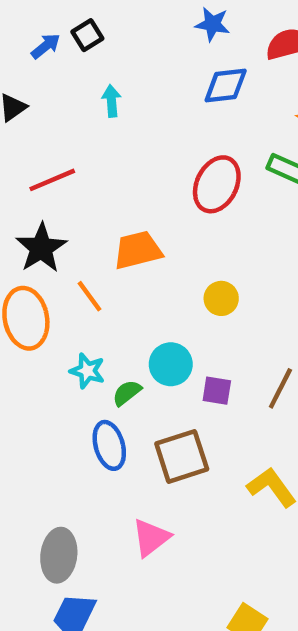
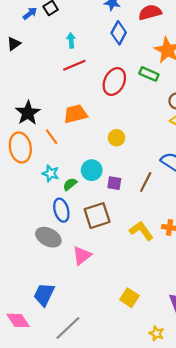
blue diamond: (226, 86) -> (119, 33), turned -55
cyan arrow: (111, 101) -> (71, 40), moved
red line: (52, 180) -> (74, 65), moved
gray ellipse: (59, 555) -> (48, 237), moved, turned -70

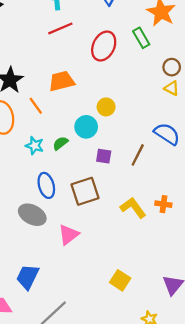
green rectangle: (149, 74) -> (141, 38), turned 36
cyan circle: (92, 170) -> (86, 127), moved
green semicircle: (70, 184) -> (60, 143), moved

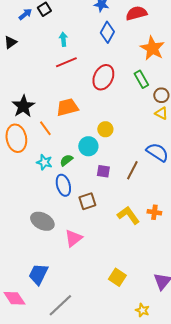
green rectangle: (141, 38) -> (141, 79), moved
blue ellipse: (46, 185) -> (63, 185), moved
brown square: (85, 191) -> (87, 201), size x0.7

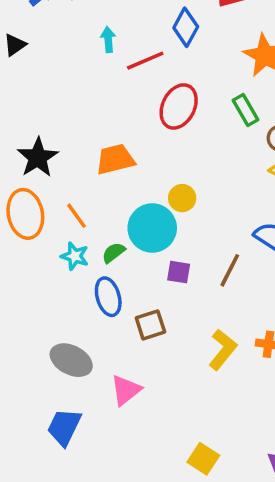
red line: (66, 62) -> (145, 61), moved
orange line: (45, 128) -> (76, 216), moved
cyan circle: (88, 146) -> (152, 228), size x1.4
yellow L-shape: (128, 215) -> (223, 350), turned 75
blue trapezoid: (38, 274) -> (64, 427), moved

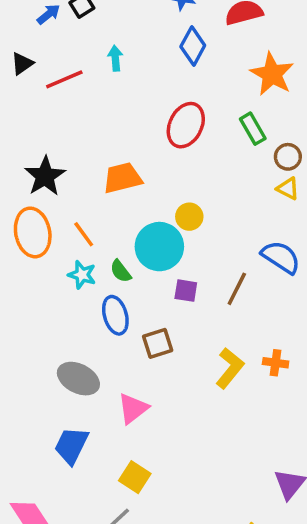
red line: (145, 61) -> (64, 79), moved
green semicircle: (113, 253) -> (121, 271), turned -90
yellow square: (203, 459) -> (135, 477), moved

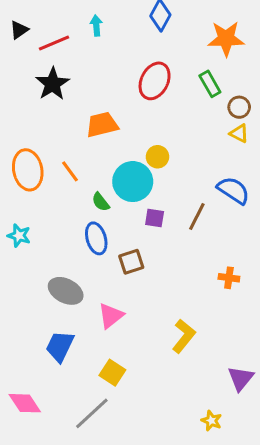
orange star: (272, 74) -> (226, 39), turned -30
black star: (45, 176) -> (52, 84), moved
cyan star: (82, 275) -> (19, 235), moved
yellow L-shape: (230, 368) -> (184, 336), moved

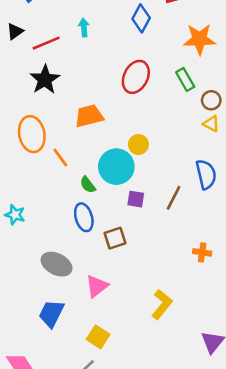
orange ellipse: (28, 170) -> (32, 134), moved
blue semicircle: (233, 190) -> (206, 174), turned 44

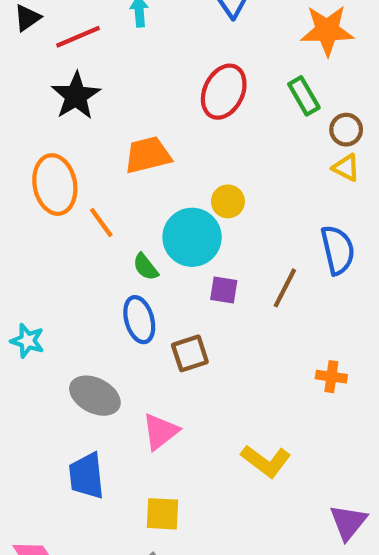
cyan star: (15, 215) -> (27, 341), moved
yellow L-shape: (162, 304) -> (266, 461), turned 88
blue trapezoid: (51, 313) -> (86, 476), turned -32
yellow square: (98, 337) -> (162, 514), turned -30

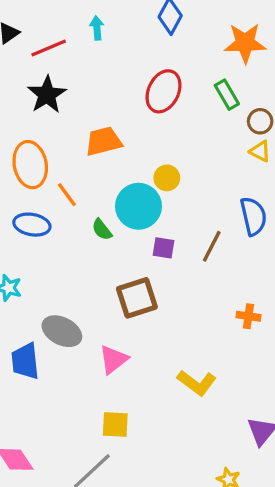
blue ellipse: (139, 320) -> (32, 225), moved, turned -64
brown square: (190, 353) -> (137, 298), size x1.4
blue trapezoid: (86, 476) -> (25, 361), moved

